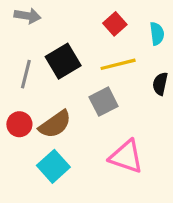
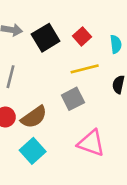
black square: (63, 61) -> (46, 38), moved

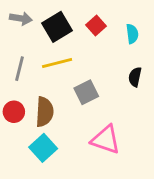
yellow line: (85, 69) -> (57, 63), moved
brown semicircle: (34, 117) -> (44, 112), turned -52

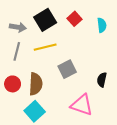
gray arrow: (21, 18) -> (18, 27), moved
black semicircle: (135, 77) -> (102, 80), moved

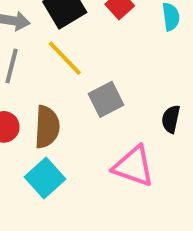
yellow line: (45, 47) -> (65, 58), turned 60

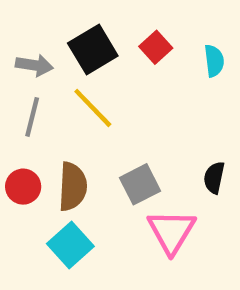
gray square: (106, 99) -> (140, 184), moved
pink triangle: (133, 166) -> (171, 232), turned 42

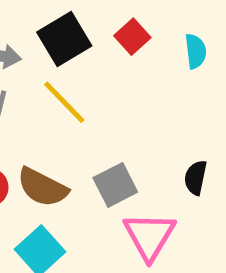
brown semicircle: (73, 187) -> (42, 187), turned 114

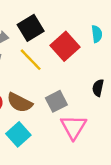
red square: (132, 37) -> (65, 46), moved, size x1.6
black semicircle: (196, 178) -> (98, 88), moved

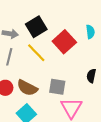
gray square: (56, 101) -> (57, 87), turned 36

